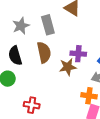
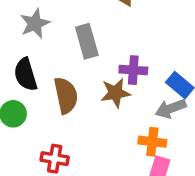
gray rectangle: (48, 25) -> (87, 41), moved
brown semicircle: (44, 52) -> (66, 95), moved

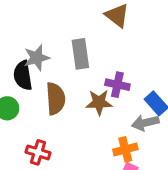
gray star: (35, 23) -> (37, 58), moved
orange cross: (152, 142) -> (125, 149), turned -30

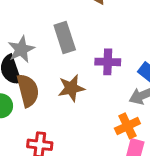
brown semicircle: (56, 99) -> (28, 90), moved
brown star: (99, 102) -> (71, 88), moved

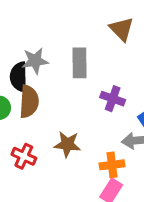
brown star: (71, 88) -> (67, 144), moved

